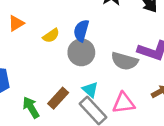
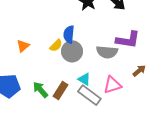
orange triangle: (16, 23) -> (23, 46), moved
yellow semicircle: (51, 36) -> (56, 46), moved
green arrow: (31, 107) -> (40, 90), moved

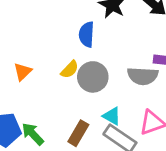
blue semicircle: (69, 34) -> (87, 34), moved
green arrow: (40, 90) -> (33, 134), moved

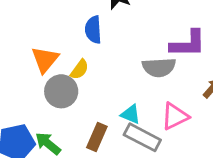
orange triangle: (23, 72) -> (45, 60), moved, size x1.4
gray circle: (93, 77) -> (61, 91), moved

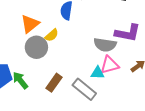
cyan triangle: (131, 114) -> (98, 73), moved, turned -32
pink triangle: (175, 116) -> (109, 65), moved

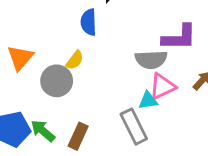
orange triangle: (30, 24) -> (20, 58), moved
brown rectangle: (54, 83) -> (78, 136), moved
gray rectangle: (84, 89) -> (134, 127), turned 35

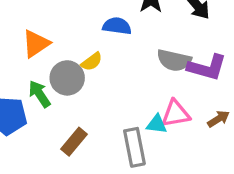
blue semicircle: (89, 22) -> (117, 26), turned 85
gray semicircle: (151, 60) -> (174, 60), moved
green arrow: (43, 131) -> (39, 94), moved

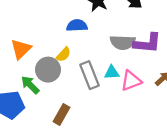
cyan triangle: (157, 124) -> (112, 73), moved
gray rectangle: (134, 147) -> (90, 75), moved

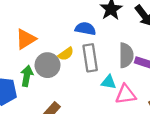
gray semicircle: (123, 42) -> (126, 55), turned -105
gray rectangle: (90, 75) -> (90, 58), moved
green arrow: (30, 85) -> (27, 76), turned 42

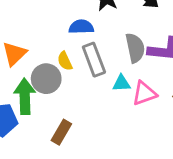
yellow semicircle: (66, 54) -> (65, 61), turned 112
green arrow: (27, 76) -> (25, 96), size x1.4

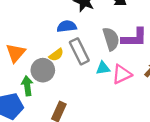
yellow semicircle: (65, 61) -> (56, 55), turned -96
green arrow: (25, 96) -> (27, 86), size x0.7

